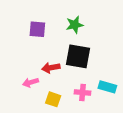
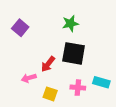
purple square: (37, 29) -> (20, 28), moved, turned 35
red arrow: (51, 68) -> (48, 64), turned -42

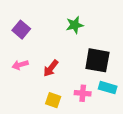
black square: (74, 53) -> (97, 60), moved
pink arrow: (29, 78) -> (20, 65), moved

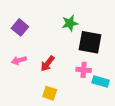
black square: (97, 60) -> (90, 42), moved
pink cross: (83, 93) -> (84, 70), moved

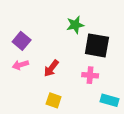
purple square: (20, 27) -> (22, 41), moved
cyan rectangle: (101, 82) -> (110, 100), moved

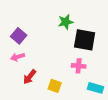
red arrow: (51, 68) -> (30, 77), moved
yellow square: (54, 100) -> (55, 86), moved

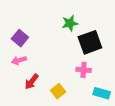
black square: (85, 40) -> (90, 42), turned -30
yellow square: (55, 86) -> (58, 91), turned 32

